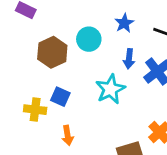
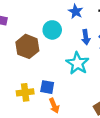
blue square: (60, 97) -> (47, 87), moved

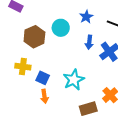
cyan star: (77, 63) -> (74, 80), moved
yellow cross: (25, 92) -> (23, 67), moved

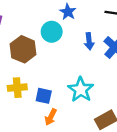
blue star: (86, 17) -> (68, 12), moved
orange arrow: (44, 96) -> (51, 117), turned 48

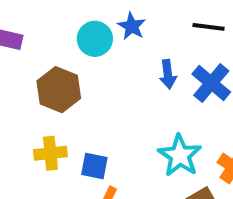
cyan circle: (52, 32) -> (95, 39), moved
cyan star: (81, 90) -> (180, 155), moved

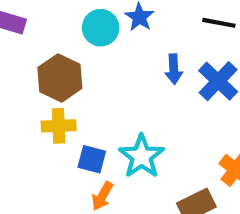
yellow cross: (50, 153) -> (59, 126), moved
cyan star: (180, 155) -> (142, 156), moved

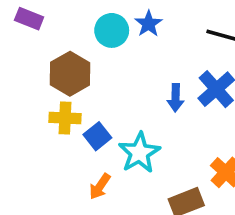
blue arrow: (174, 69) -> (176, 98), moved
blue square: (92, 159) -> (97, 136), moved, turned 32

